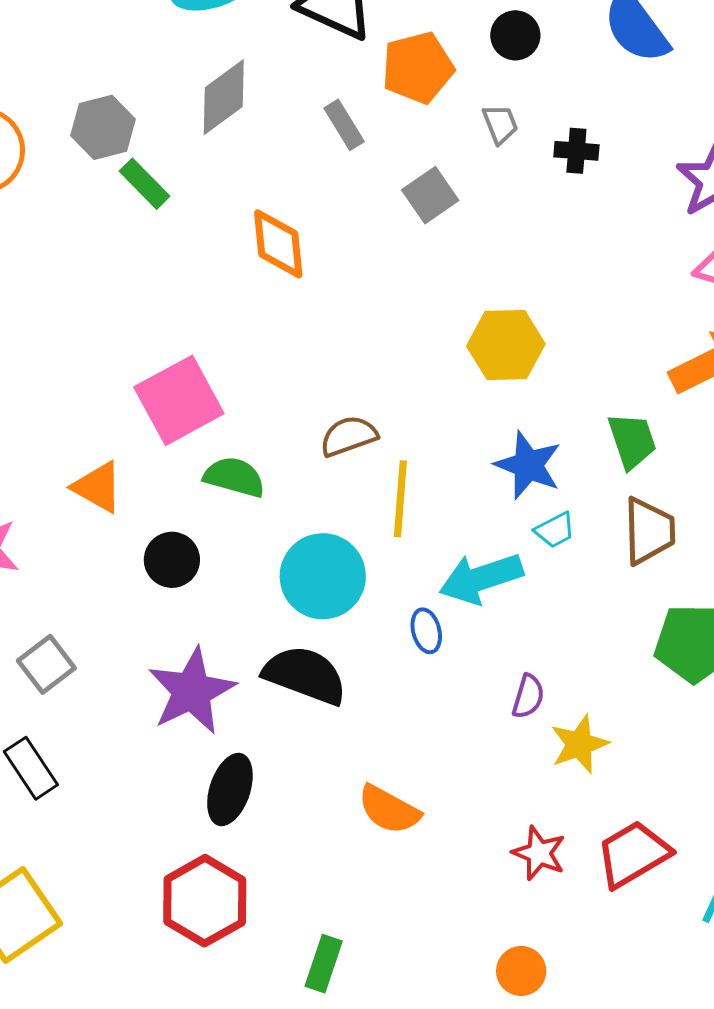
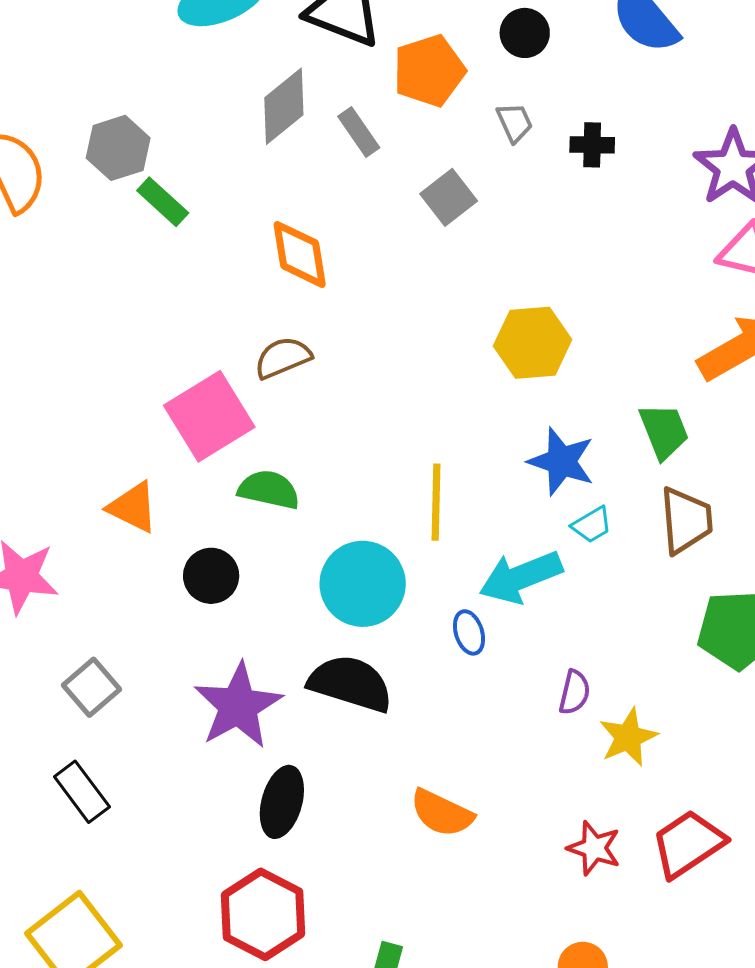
gray diamond: (224, 97) -> (284, 106), moved
brown semicircle: (349, 436) -> (283, 358), moved

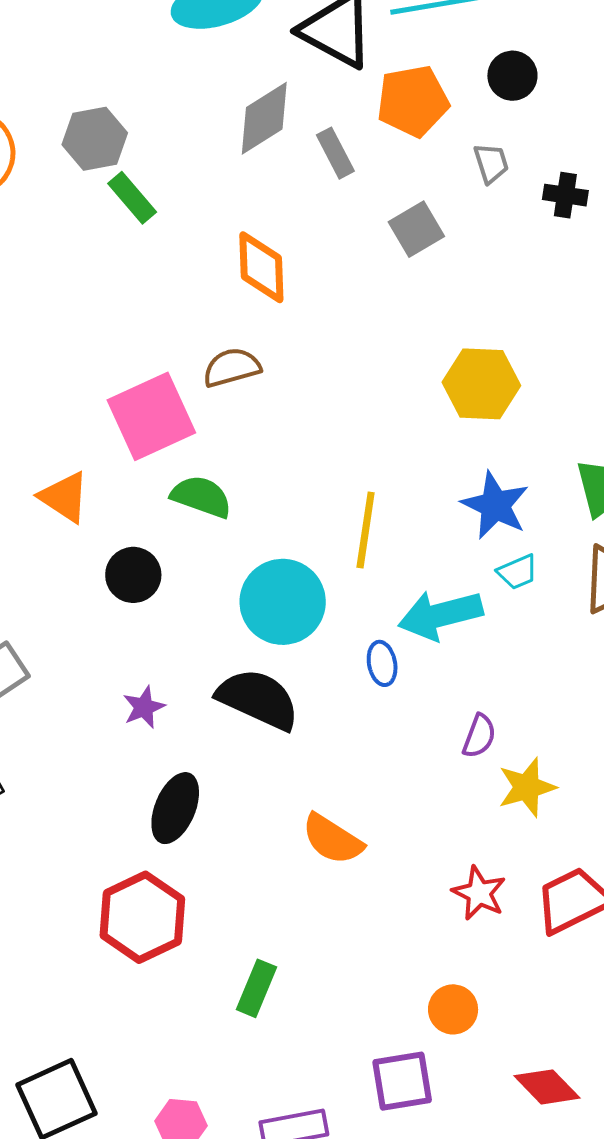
purple star: (238, 706) -> (144, 707), size x0.5

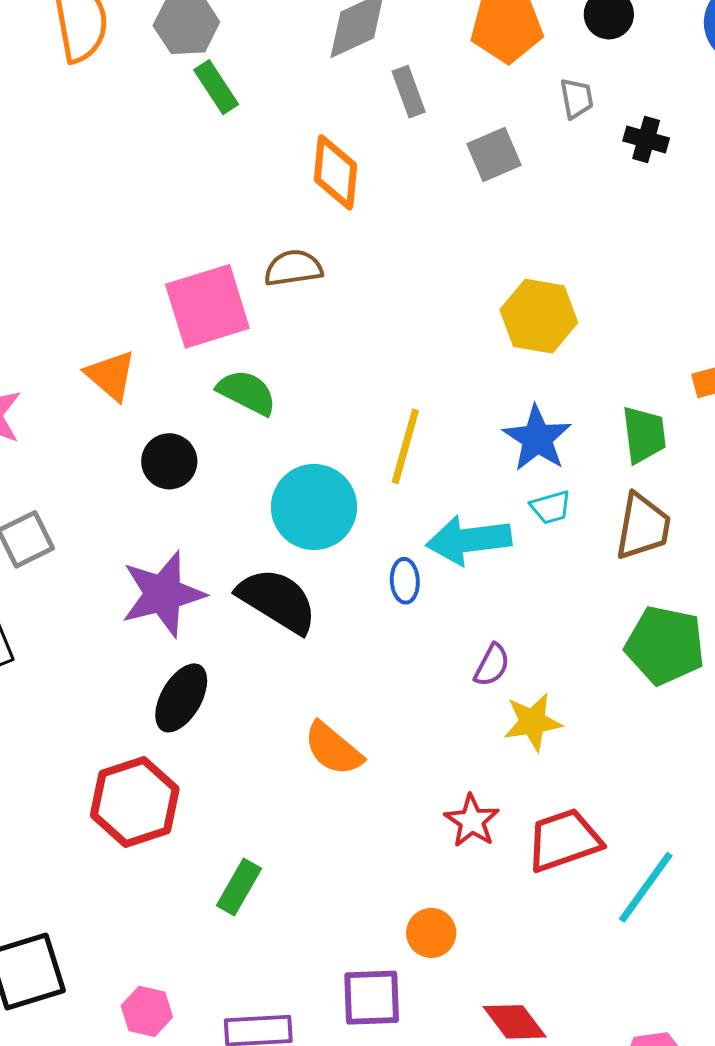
gray rectangle: (335, 153) -> (409, 92), moved
purple star: (144, 707) -> (163, 594), size x2.0

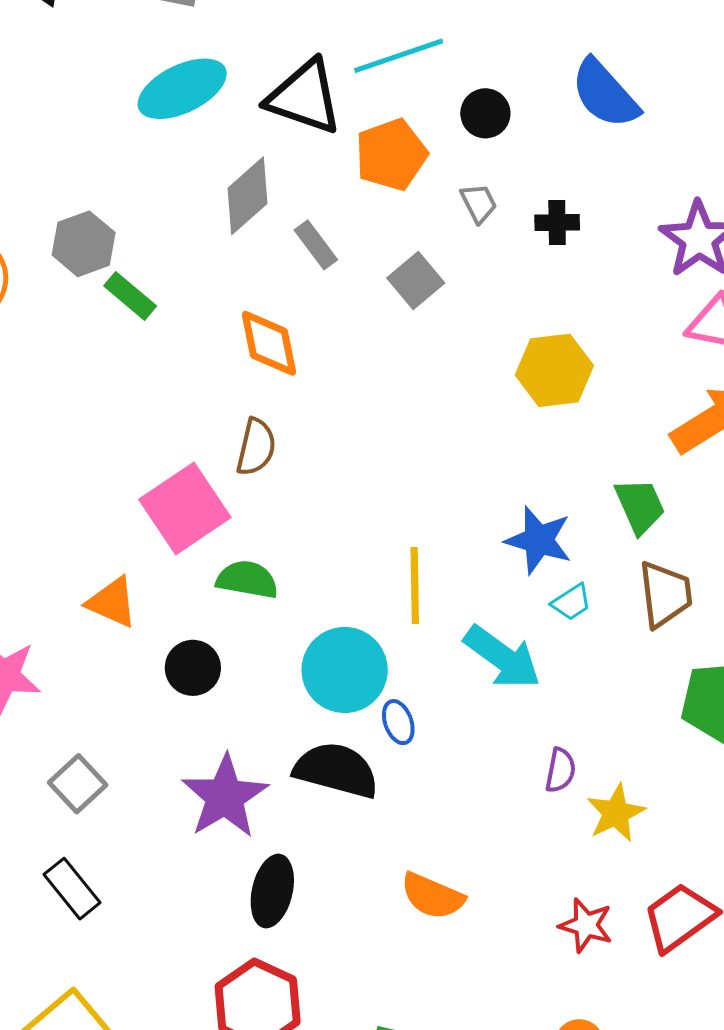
brown semicircle: (293, 268) -> (256, 447), turned 128
yellow hexagon: (539, 316) -> (554, 370), moved
cyan arrow: (469, 540) -> (502, 657), turned -120
blue ellipse: (405, 581) -> (398, 722), moved

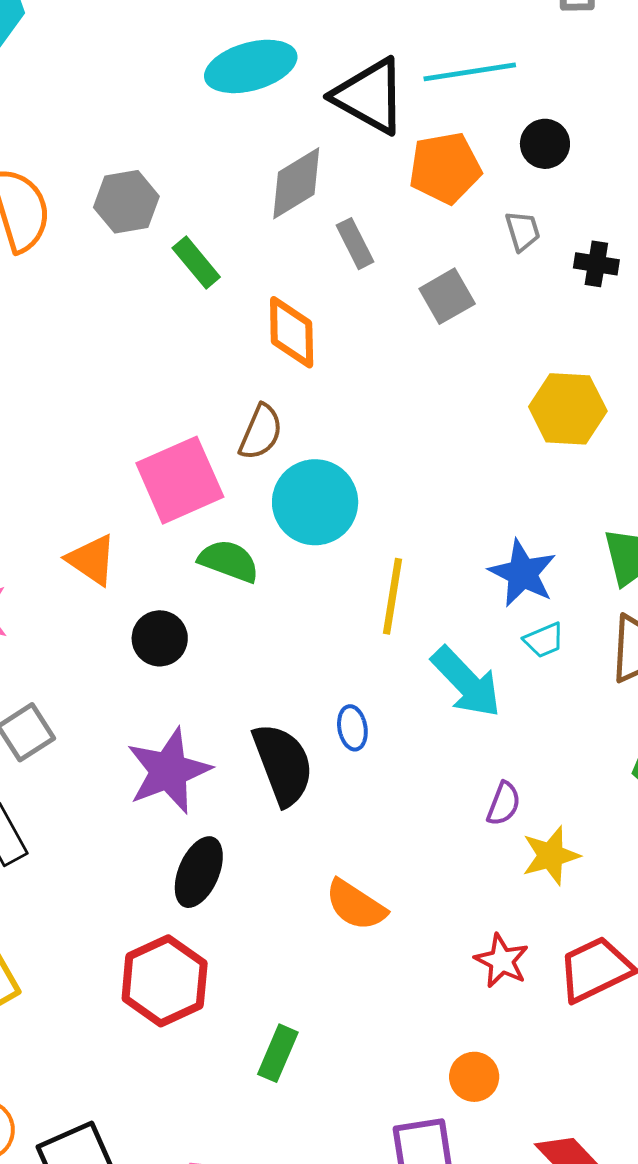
green rectangle: (130, 296) -> (196, 263), moved
cyan circle: (345, 670) -> (315, 502), moved
black semicircle: (336, 770) -> (283, 764), turned 44

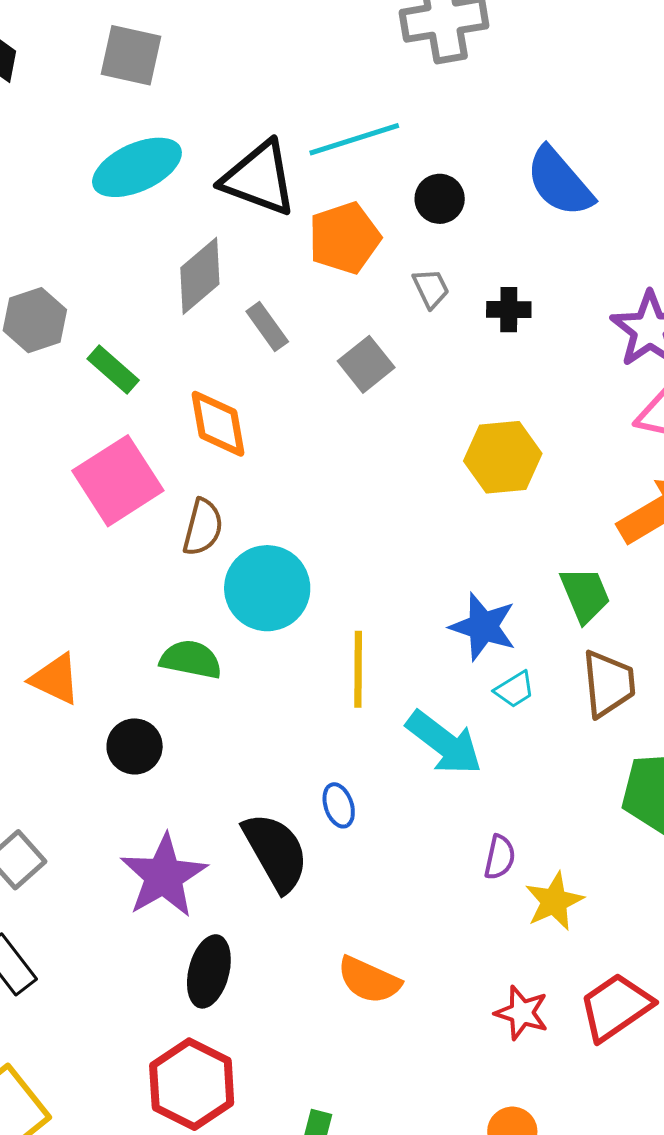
pink square: (180, 480) -> (118, 481), moved

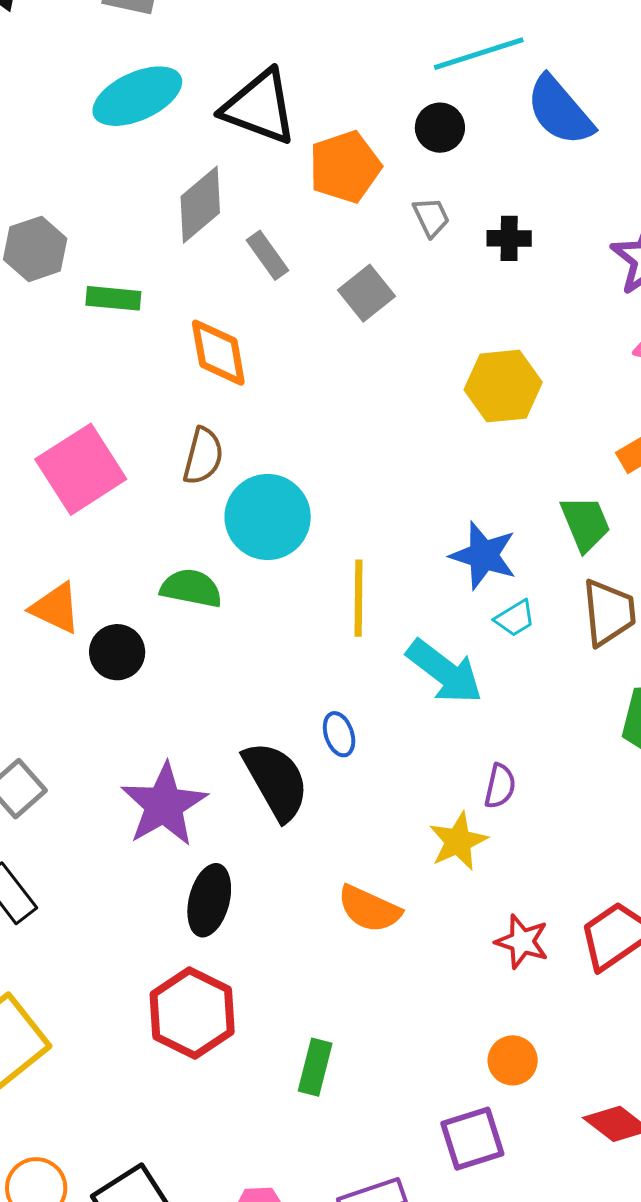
cyan line: (354, 139) -> (479, 54), moved
green rectangle: (113, 369) -> (113, 298), turned -36
pink square: (118, 481) -> (81, 469), moved
black circle: (135, 746) -> (117, 652), moved
yellow star: (554, 901) -> (458, 841), moved

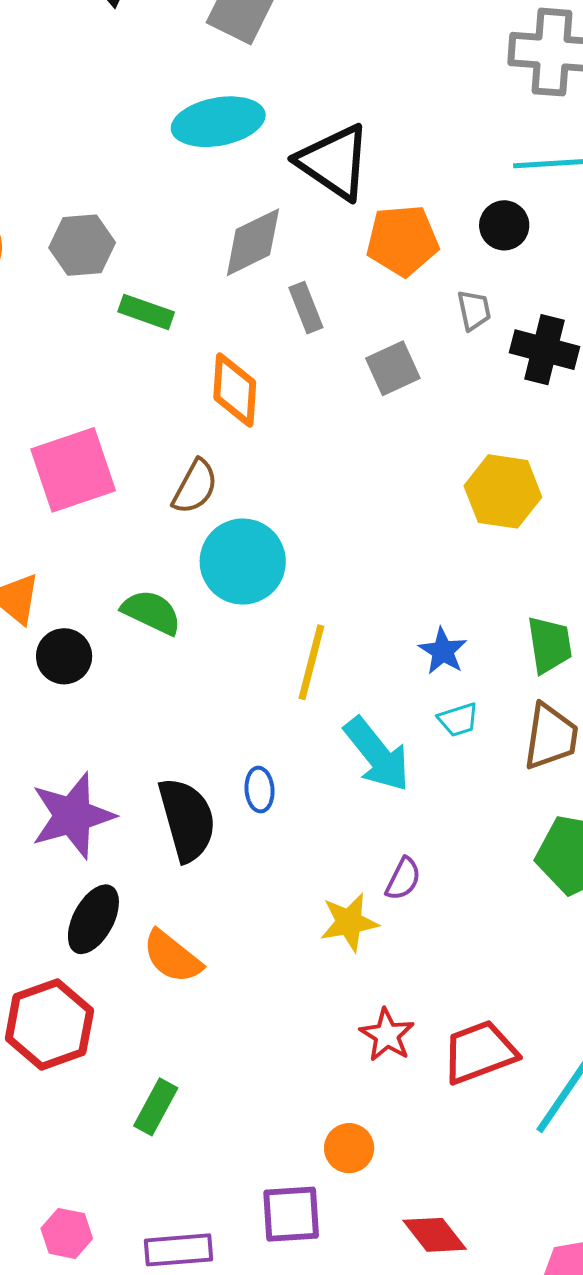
black cross: (509, 238) -> (545, 350), size x1.5
blue star: (483, 555) -> (443, 651), size x0.7
orange semicircle: (369, 909) -> (172, 957), moved

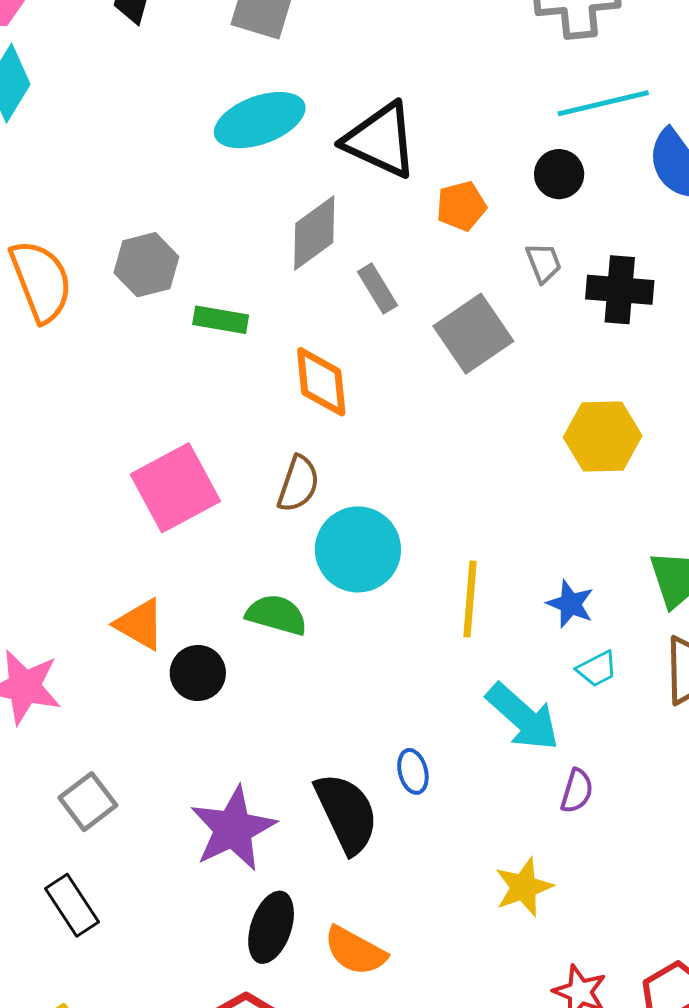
orange pentagon: (402, 240) -> (461, 206), size x0.7
gray square: (393, 368) -> (473, 334), size x1.4
yellow line: (311, 662) -> (470, 599), moved
purple semicircle: (403, 879) -> (577, 791), moved

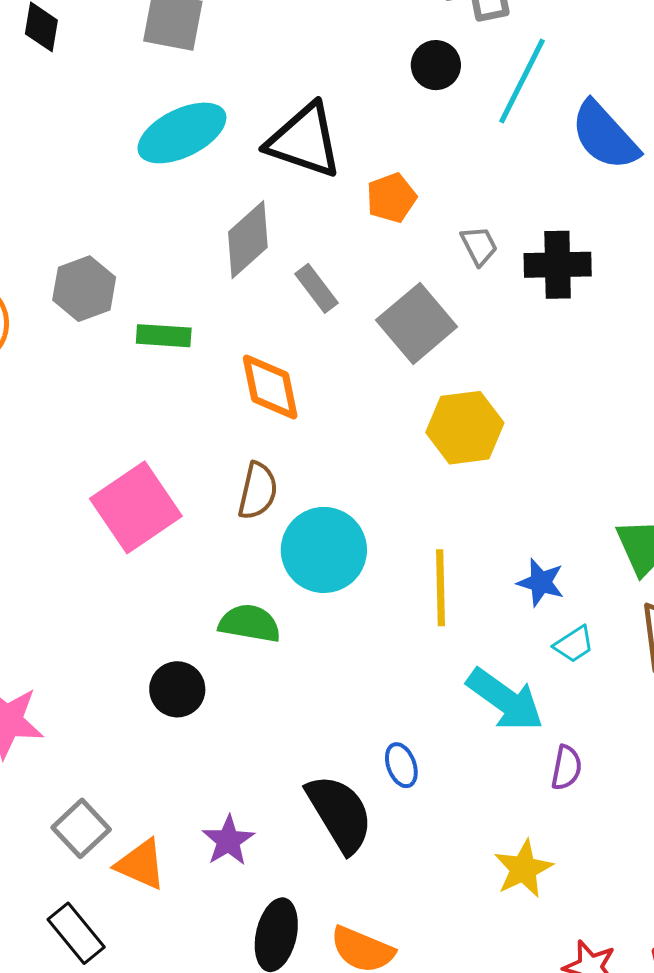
cyan line: (603, 103) -> (522, 81), turned -44
black circle: (559, 174) -> (436, 65), moved
yellow hexagon: (603, 437) -> (465, 428), moved
orange triangle: (140, 624) -> (141, 864), moved
purple star: (233, 829) -> (228, 841), size x0.6

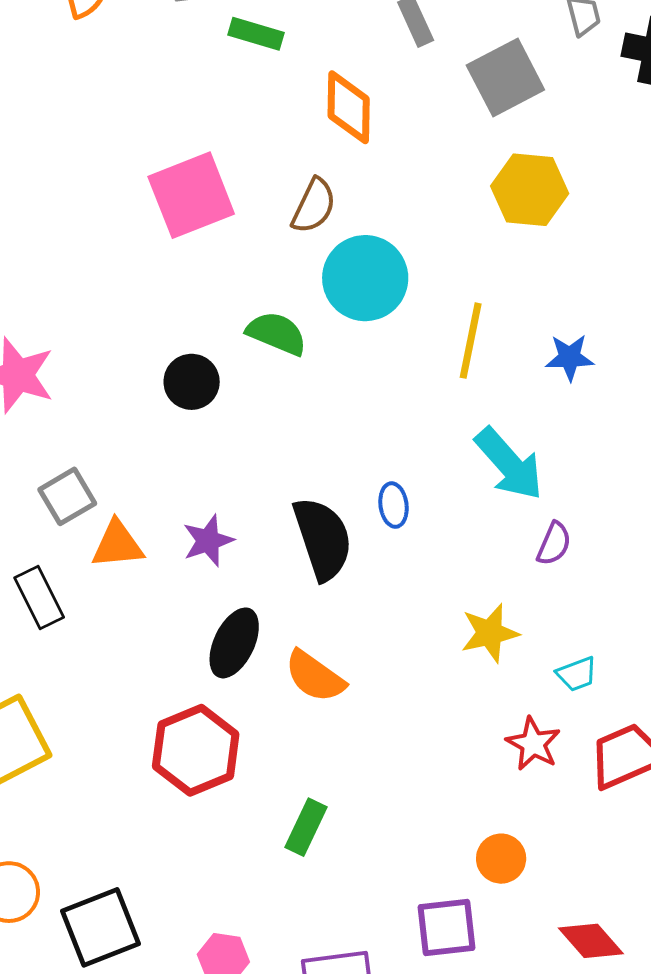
blue star: (541, 582) -> (570, 357), turned -30
cyan trapezoid: (574, 644) -> (577, 674), moved
orange triangle: (141, 864) -> (118, 544), turned -42

